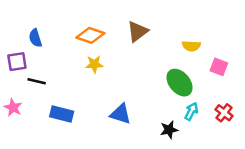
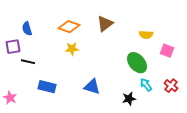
pink star: (13, 107) -> (10, 98), moved
cyan arrow: (191, 111) -> (146, 85), turned -64

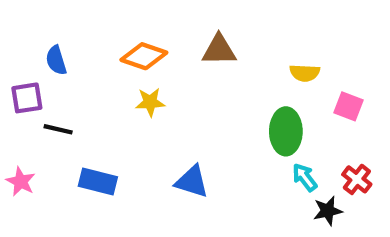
brown triangle: (105, 24) -> (219, 50), turned 36
green ellipse: (137, 63) -> (286, 131), turned 40
pink star: (10, 98) -> (21, 181), moved
black star: (129, 99) -> (328, 211), moved

